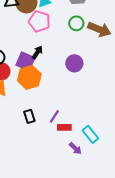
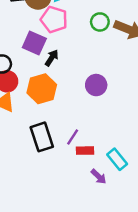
purple square: (25, 61) -> (34, 43), moved
purple circle: (74, 63) -> (96, 85), moved
black rectangle: (29, 116) -> (42, 137), size x1.6

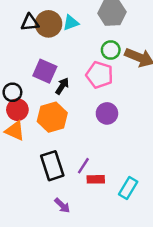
pink pentagon: (54, 19) -> (99, 75), moved
cyan rectangle: (117, 159) -> (128, 188), turned 70
purple arrow: (99, 177) -> (62, 205), moved

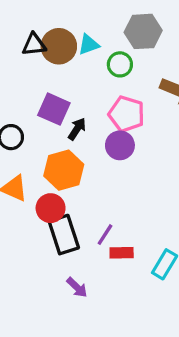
green circle: (111, 50) -> (120, 64), moved
red circle: (17, 110) -> (51, 208), moved
purple circle: (107, 113) -> (120, 145), moved

